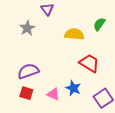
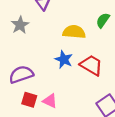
blue star: (73, 88) -> (64, 59), moved
red square: (26, 93) -> (29, 100), moved

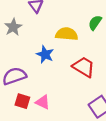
blue star: (64, 59) -> (45, 54), moved

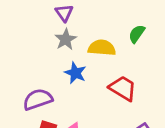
gray star: (13, 27) -> (66, 39), moved

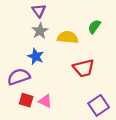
blue star: (75, 73) -> (36, 56), moved
red trapezoid: (123, 88) -> (84, 68), turned 135

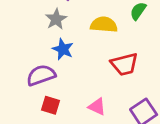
gray star: (40, 31) -> (56, 19), moved
pink triangle: (45, 101) -> (97, 107), moved

